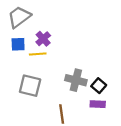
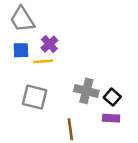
gray trapezoid: (19, 17) -> (22, 19), turned -85

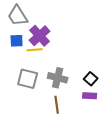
purple cross: (49, 44) -> (40, 36), size x1.5
gray cross: (86, 91) -> (58, 78), moved

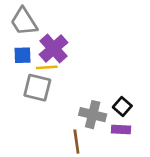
gray cross: (58, 78) -> (93, 115), moved
gray square: (28, 79) -> (37, 88), moved

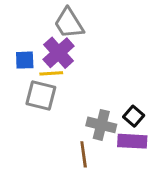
gray trapezoid: (24, 22) -> (69, 23), moved
purple rectangle: (121, 129) -> (132, 141), size x1.4

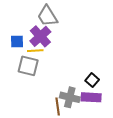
gray cross: (101, 125) -> (70, 97), moved

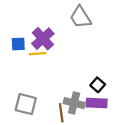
gray trapezoid: (47, 16) -> (80, 17), moved
gray square: (28, 66) -> (26, 104), moved

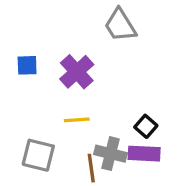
purple cross: (43, 39) -> (77, 72), moved
yellow line: (38, 54) -> (77, 120), moved

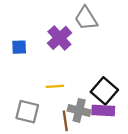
purple cross: (77, 72) -> (59, 38), moved
black square: (146, 126) -> (104, 91), size x1.6

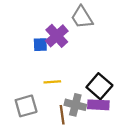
blue square: (19, 47) -> (40, 45), moved
gray square: (27, 112) -> (26, 106), turned -30

